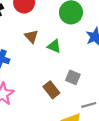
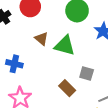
green triangle: (54, 46) -> (65, 46), size x1.5

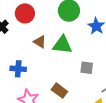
brown rectangle: (67, 88) -> (59, 91), moved

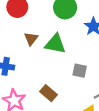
brown triangle: (40, 42) -> (31, 39), turned 32

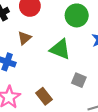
brown triangle: (31, 39) -> (24, 38), moved

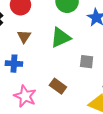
green triangle: (60, 49) -> (61, 38), turned -30

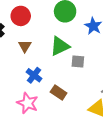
gray square: (87, 62) -> (78, 62), moved
blue cross: (14, 64) -> (34, 75), moved, turned 35

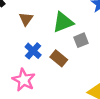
gray square: (78, 62) -> (81, 40), turned -32
brown rectangle: (59, 93) -> (59, 58), moved

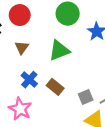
gray square: (81, 40) -> (86, 97), moved

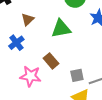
blue cross: (29, 80) -> (16, 43), moved
pink star: (20, 109) -> (31, 76), moved, turned -30

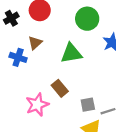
blue cross: (16, 43) -> (18, 57), moved, turned -35
pink star: (31, 76) -> (37, 105), turned -30

